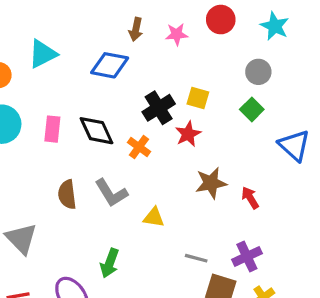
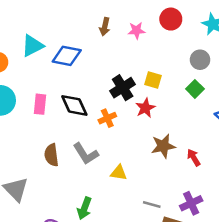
blue diamond: (110, 65) -> (67, 56), moved
orange cross: (139, 147) -> (107, 118), turned 30

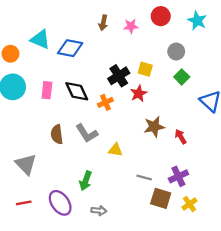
cyan triangle: (32, 46) -> (40, 39), turned 50
gray circle: (200, 60) -> (176, 52), moved

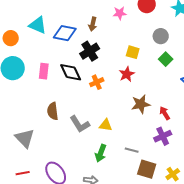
brown arrow: (103, 23) -> (93, 24), moved
black cross: (119, 76) -> (90, 51), moved
gray L-shape: (87, 133) -> (80, 124), moved
purple cross: (178, 176) -> (163, 136), moved
green arrow: (86, 181) -> (101, 153), moved

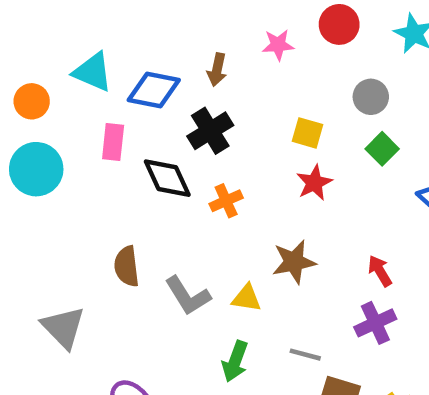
pink rectangle: (44, 71) -> (113, 142), moved
red star: (127, 74) -> (314, 183), moved
brown star: (141, 104) -> (294, 262), moved

